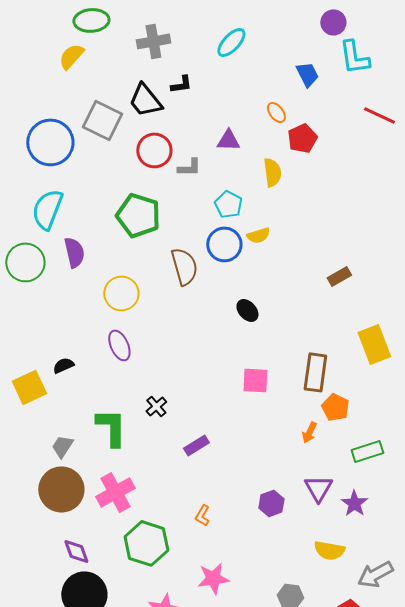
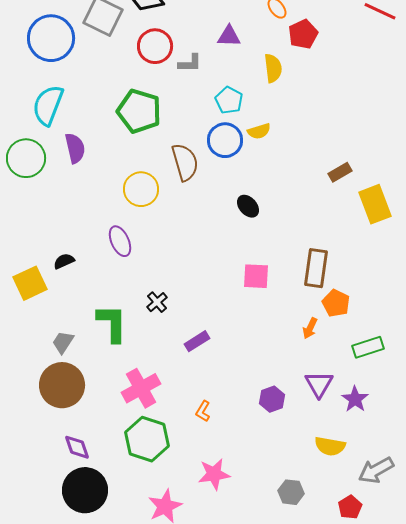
yellow circle: (121, 293) -> (141, 189), moved
yellow rectangle: (374, 344) -> (375, 204), moved
pink cross: (115, 492) -> (141, 388), moved

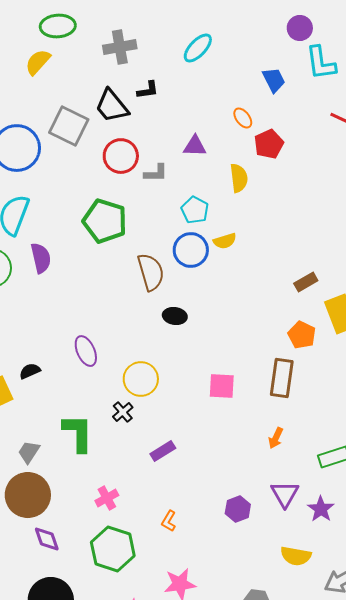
yellow circle: (141, 189) -> (141, 379), moved
black ellipse: (248, 206) -> (175, 316), moved, turned -40
orange pentagon: (336, 303) -> (302, 335), moved
pink cross: (141, 388) -> (107, 498), size x0.6
purple diamond: (77, 447) -> (47, 539), moved

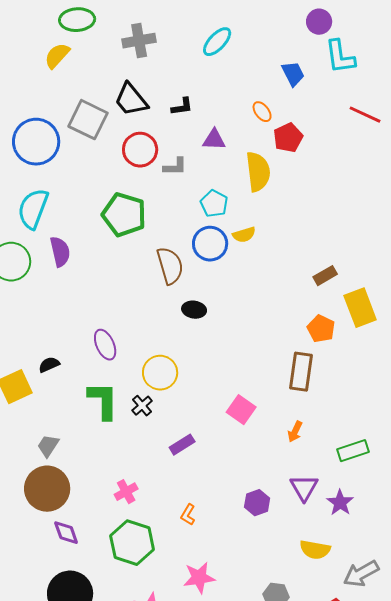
black L-shape: (148, 90) -> (182, 107), moved
yellow semicircle: (239, 178) -> (258, 172), size x1.4
pink square: (222, 386) -> (241, 410), moved, turned 32
green L-shape: (78, 433) -> (103, 401), moved

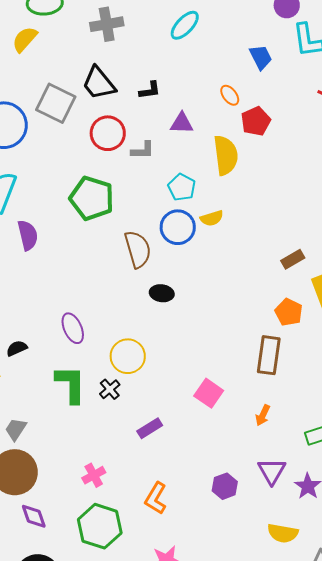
orange L-shape: (188, 515) -> (156, 498), size x1.5

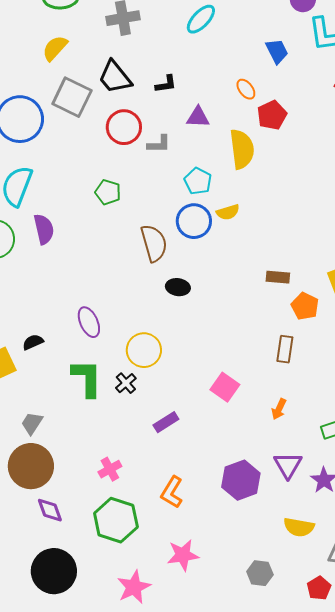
yellow semicircle: (25, 39) -> (55, 48), moved
green pentagon: (92, 198) -> (108, 192), size x0.6
brown rectangle: (293, 259) -> (278, 277), moved, turned 35
brown rectangle: (269, 355) -> (285, 349), size x0.7
purple hexagon: (225, 486) -> (241, 480), size x1.5

